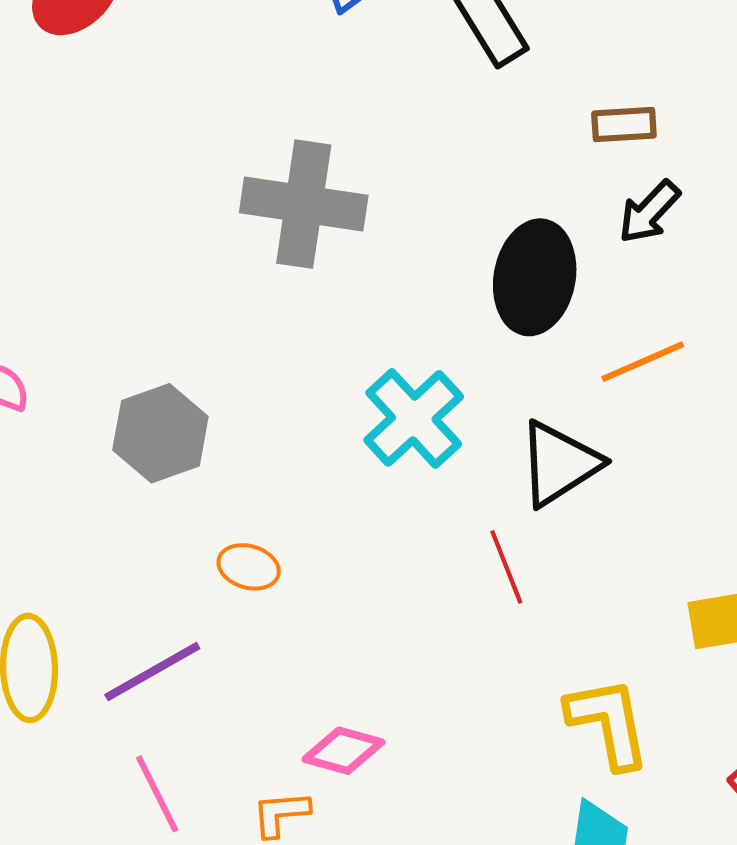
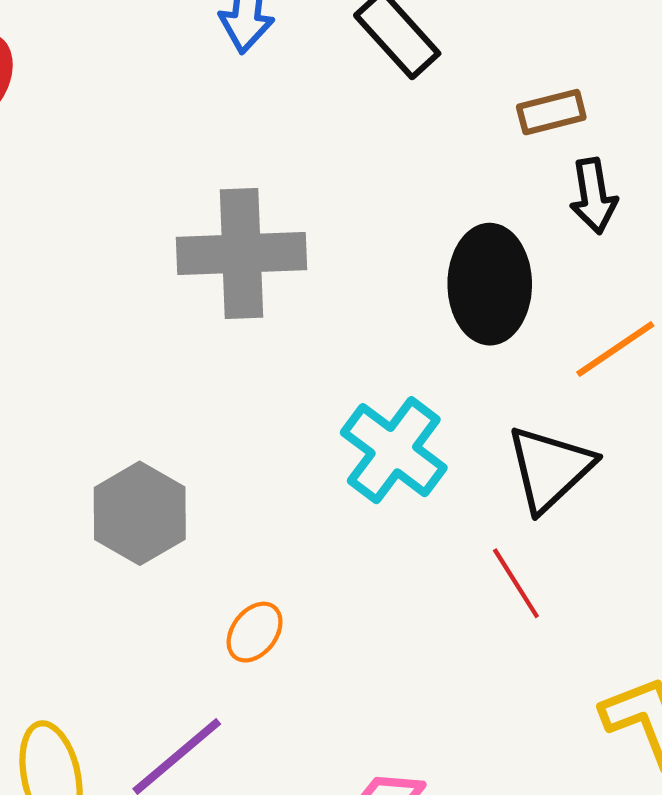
black arrow: (649, 212) -> (593, 196), turned -42
orange ellipse: (249, 567) -> (255, 632), turned -58

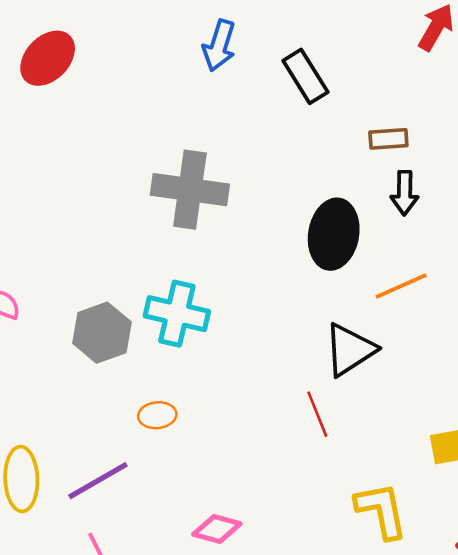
cyan cross: (394, 450) -> (177, 314), moved, turned -34
orange ellipse: (255, 632) -> (157, 415), turned 36

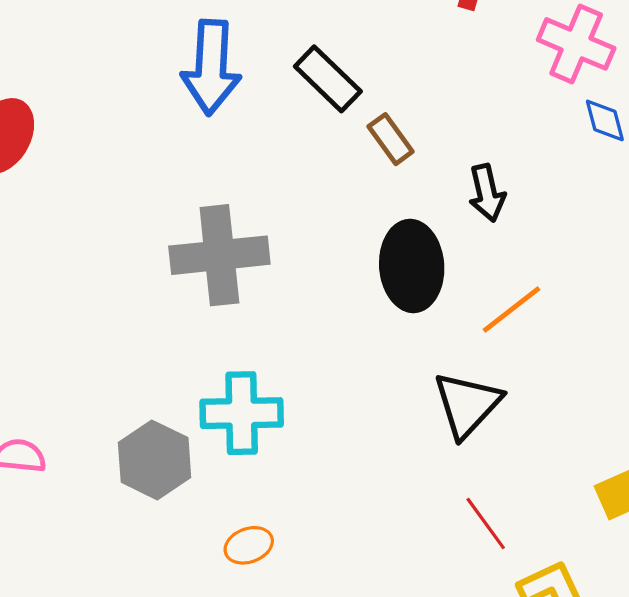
blue arrow: (219, 46) -> (211, 67), size x1.4
brown rectangle: (388, 139) -> (391, 139), moved, turned 72
red line: (317, 414) -> (486, 524), moved

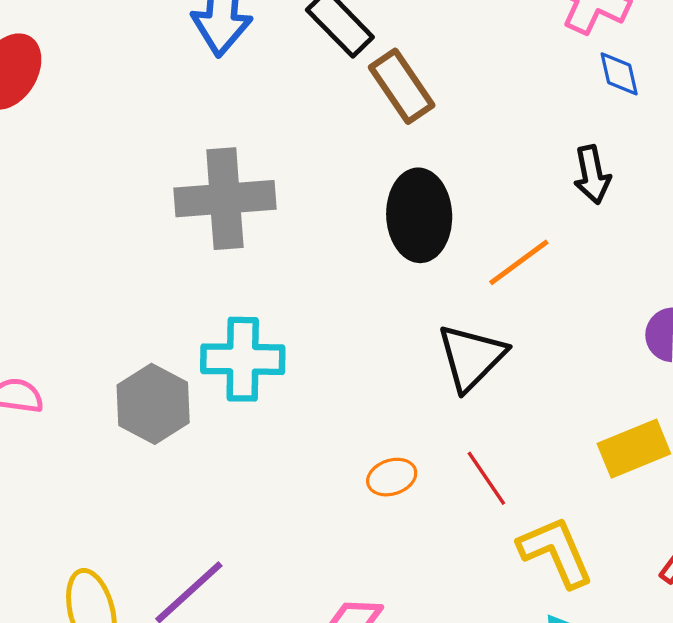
brown rectangle: (391, 139) -> (402, 86), size x1.4
black arrow: (487, 193) -> (592, 175), moved
orange ellipse: (249, 545) -> (392, 477), moved

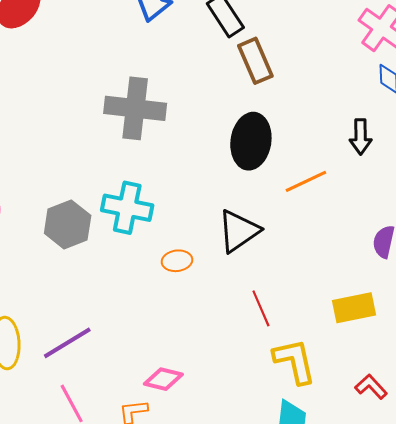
black triangle: (471, 357) -> (239, 231), moved
orange ellipse: (392, 477) -> (177, 261), moved

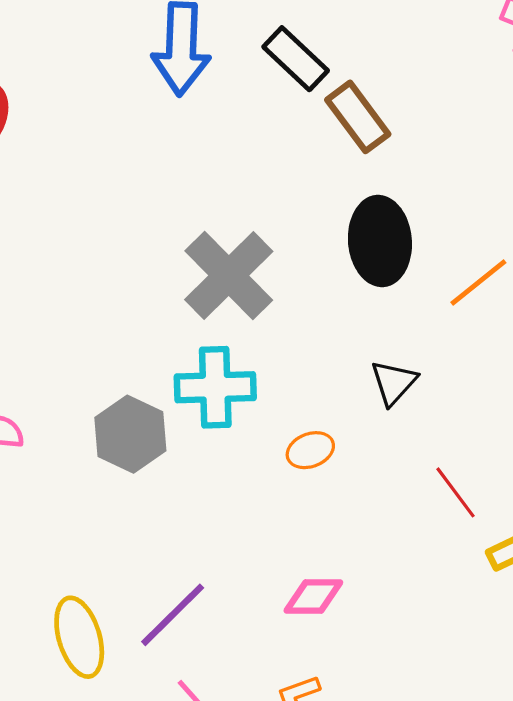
gray cross: (135, 108) -> (229, 275), moved, turned -38
black triangle: (239, 231) -> (394, 383), size x0.7
pink diamond: (163, 379) -> (313, 597), moved

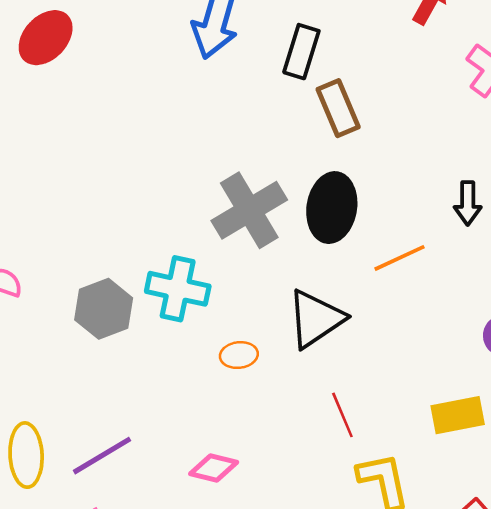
black rectangle: (296, 59) -> (301, 52), turned 50
gray cross: (229, 275) -> (249, 210), moved
black triangle: (394, 383) -> (316, 319), size x1.6

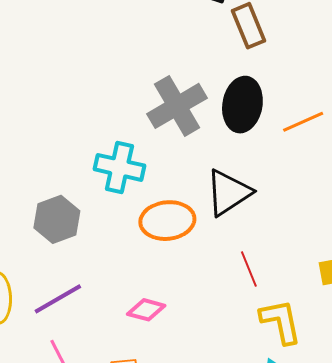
orange line: (400, 258) -> (303, 122), moved
gray hexagon: (104, 309) -> (57, 219), moved
orange ellipse: (239, 355) -> (167, 221), size x1.8

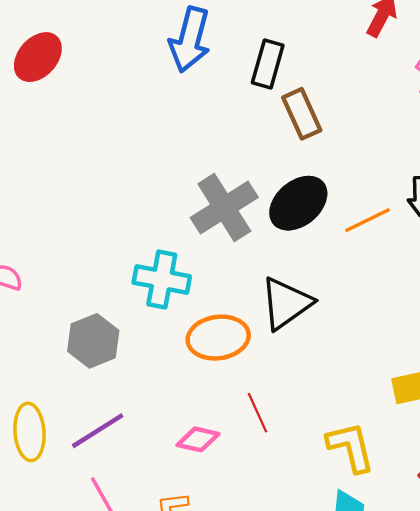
black ellipse: (242, 105) -> (298, 203), turned 42
red line: (249, 269) -> (258, 413), moved

